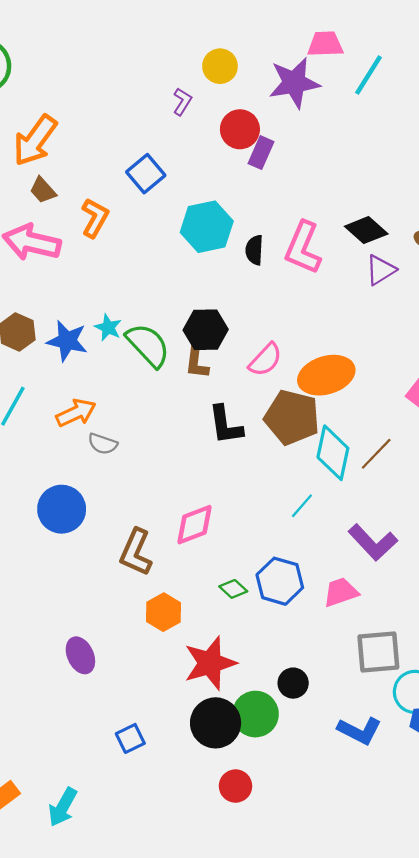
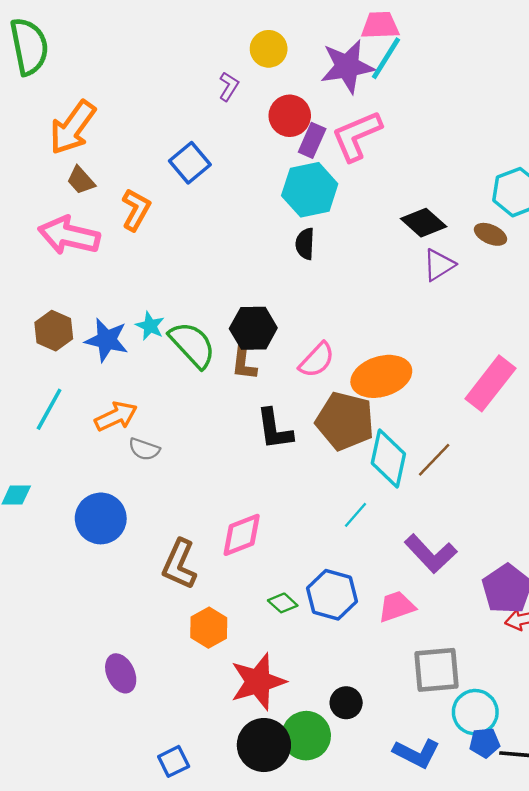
cyan line: (368, 75) -> (386, 58), moved
cyan hexagon: (207, 227) -> (310, 190), moved
pink L-shape: (303, 248) -> (357, 136), moved, turned 44

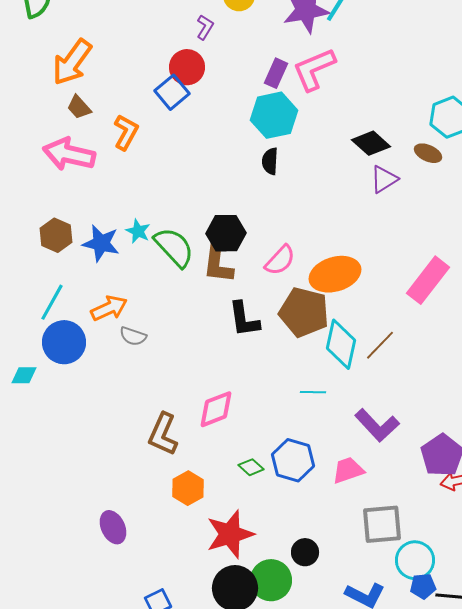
red circle: (290, 116) -> (187, 67), moved
brown L-shape: (244, 363) -> (218, 263), size x1.4
cyan line: (355, 515) -> (313, 392), turned 50
blue circle: (101, 518) -> (64, 342), moved

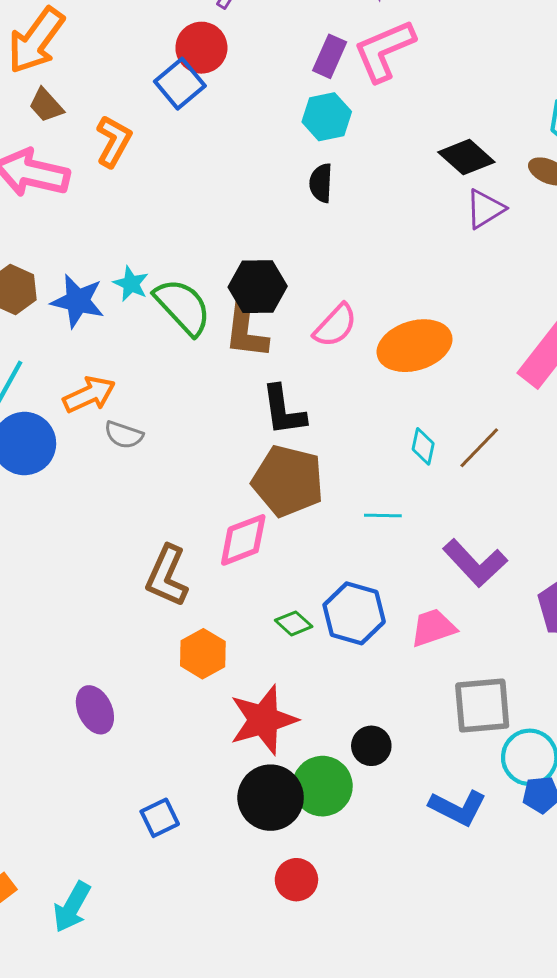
cyan hexagon: (274, 115) -> (327, 117), size x0.7
brown pentagon: (304, 312) -> (288, 481), moved
cyan diamond: (341, 344) -> (423, 446), size x0.5

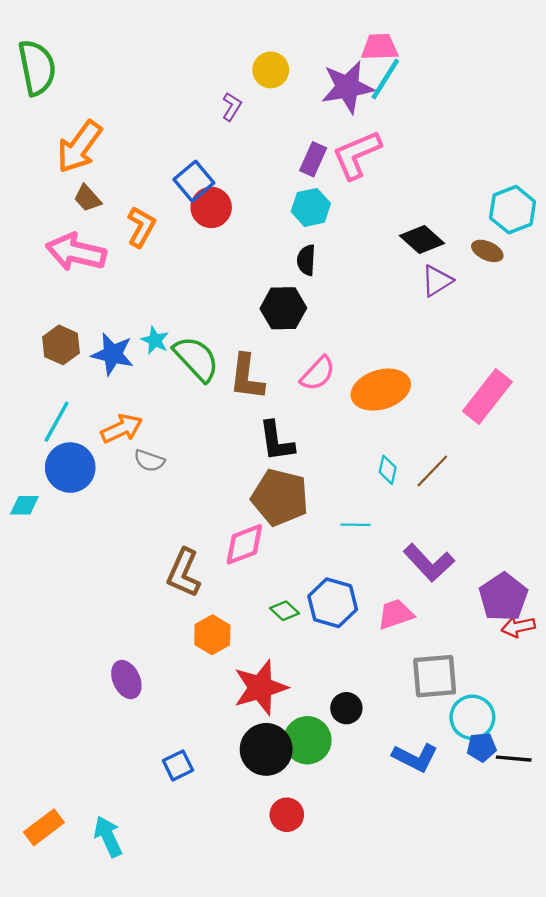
red circle: (201, 48) -> (211, 207), moved
black hexagon: (258, 287) -> (283, 308), moved
cyan arrow: (72, 907) -> (108, 837), turned 126

